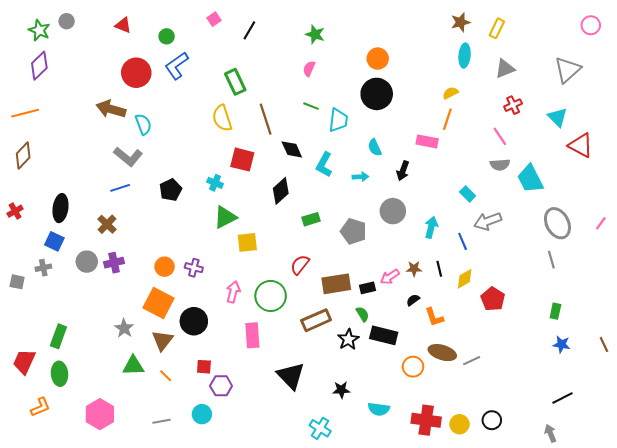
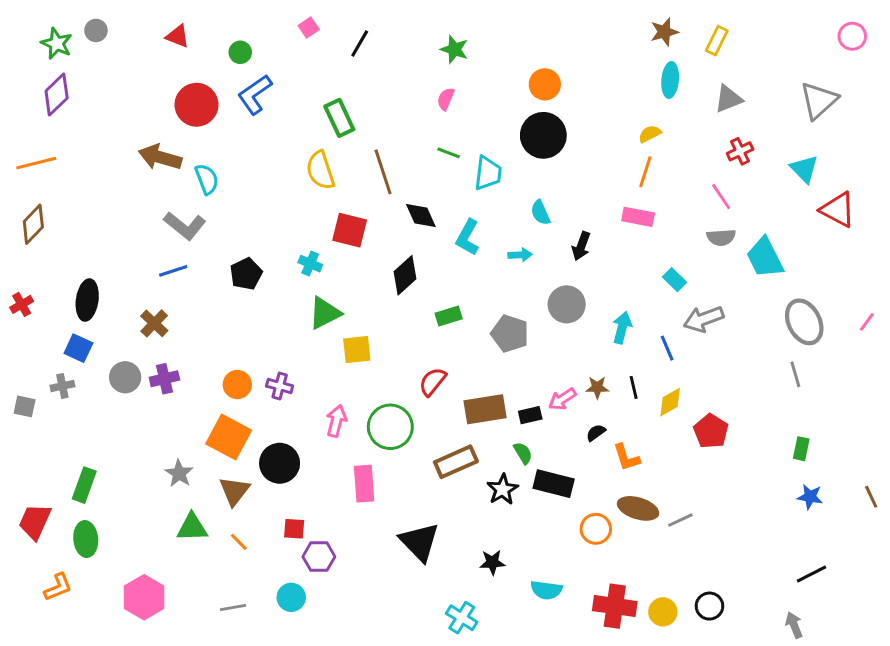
pink rectangle: (427, 141) -> (638, 217), moved

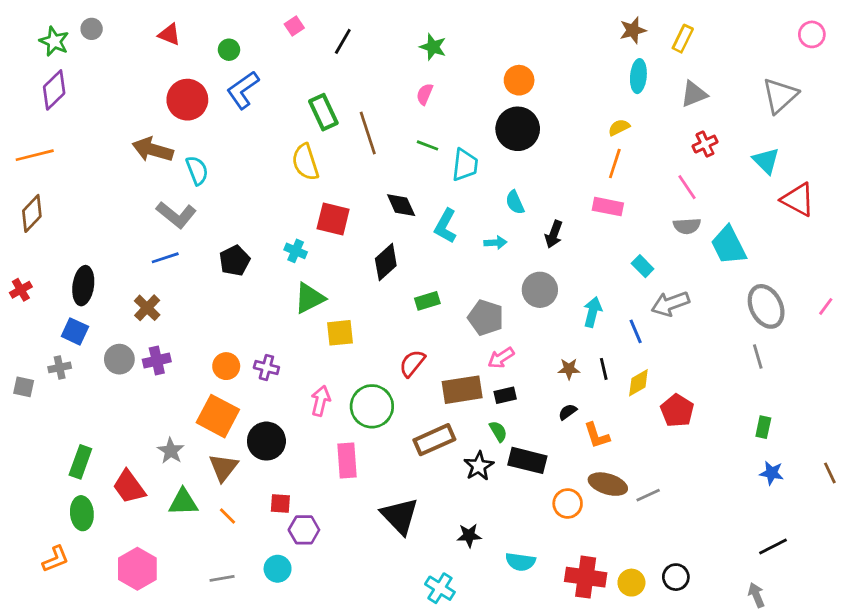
brown line: (383, 172) -> (368, 133), moved
pink arrow: (562, 399) -> (501, 358), moved
red trapezoid: (35, 522) -> (129, 487), moved, turned -60

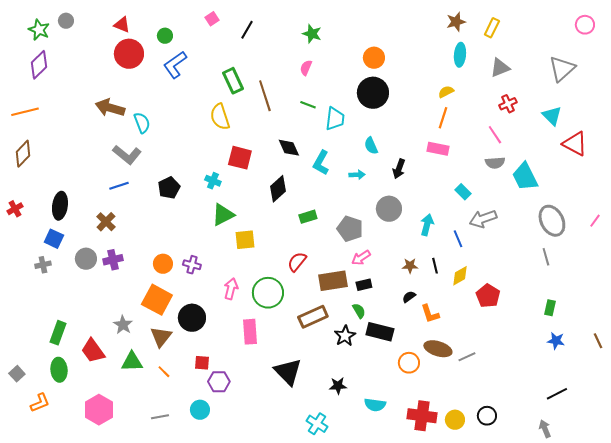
red circle: (187, 100) -> (129, 54), moved
gray square: (24, 387) -> (17, 374), moved, turned 35

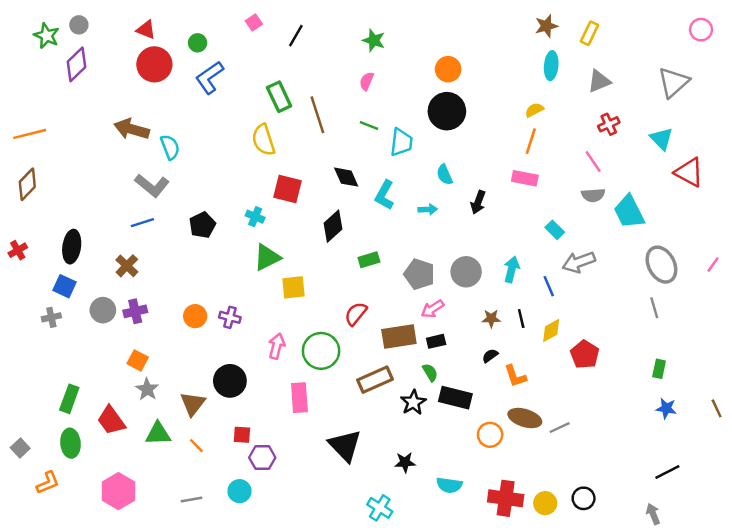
purple diamond: (39, 65) -> (76, 64), moved
gray circle: (389, 209) -> (466, 272), moved
orange square: (157, 300) -> (138, 360), moved, size x0.6

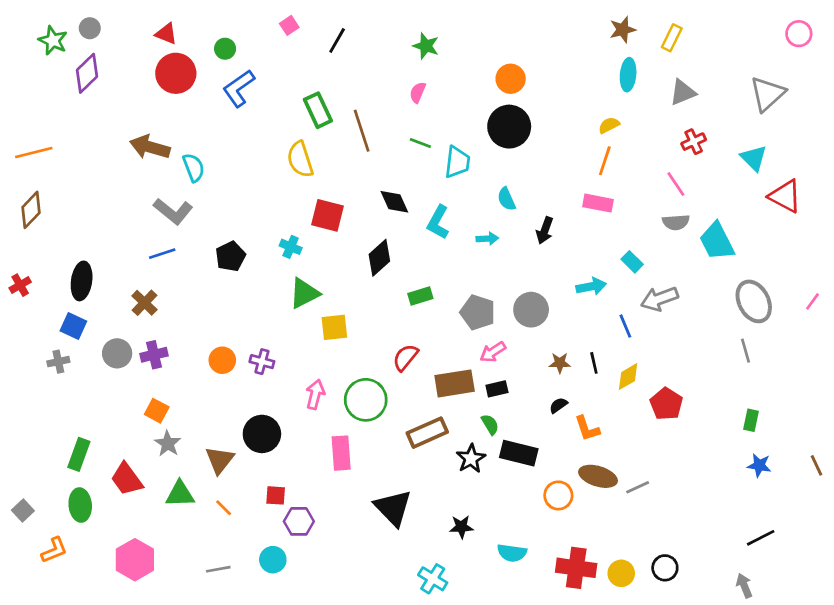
cyan arrow: (512, 269) -> (591, 286), moved, turned 65

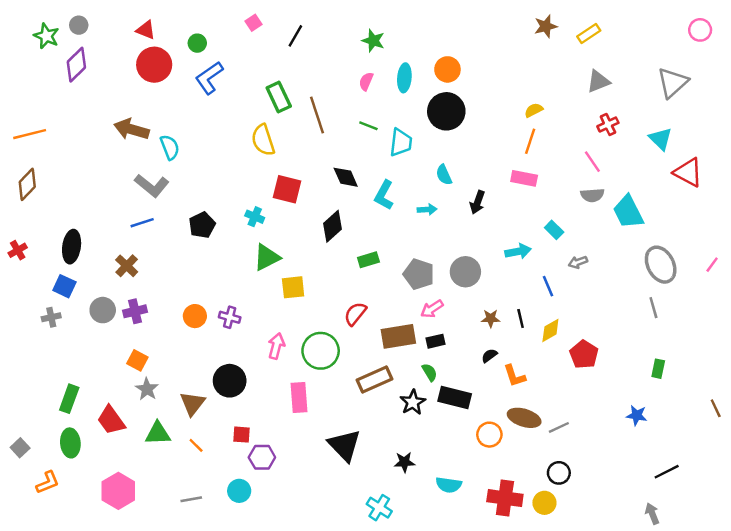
yellow rectangle: (672, 38) -> (589, 34), turned 30
cyan ellipse: (628, 75) -> (404, 78), moved
gray arrow: (659, 299) -> (578, 262), size x0.6
blue star: (759, 465) -> (637, 415), moved
black circle: (665, 568) -> (559, 473), moved

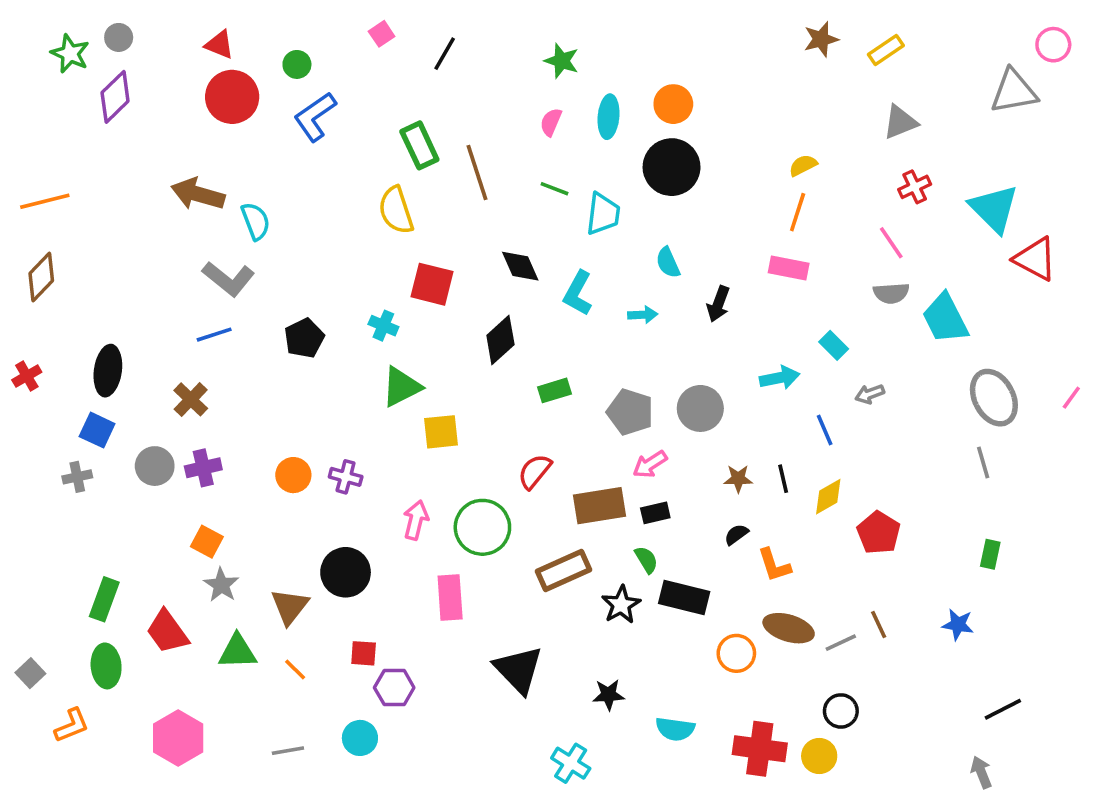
gray triangle: (673, 83) -> (1014, 91), moved, turned 32
cyan triangle: (661, 139) -> (994, 209), size x1.4
brown line: (716, 408) -> (879, 625), moved

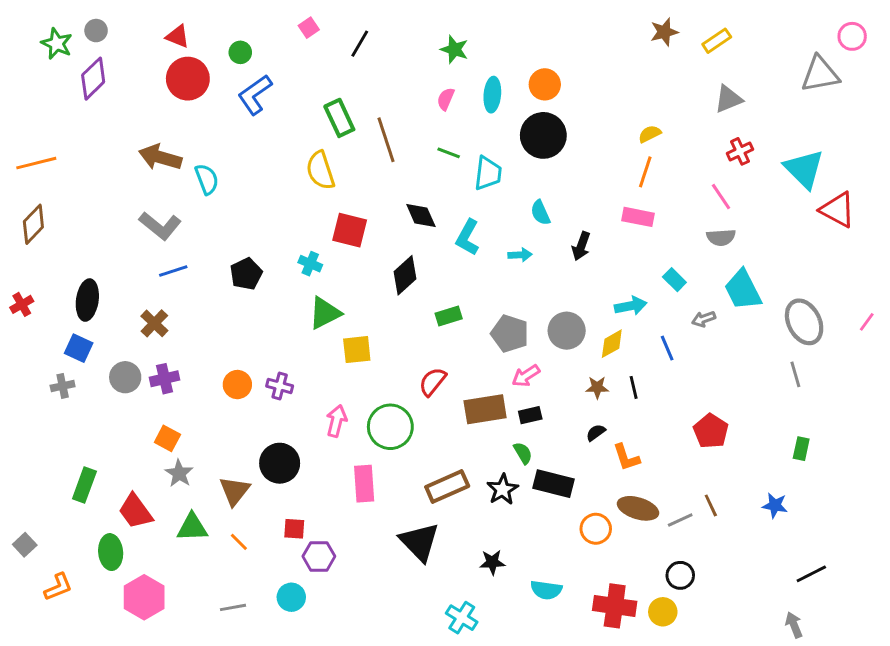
gray L-shape: (229, 279) -> (160, 226), moved
cyan trapezoid: (945, 318) -> (743, 290), moved
yellow diamond: (828, 497) -> (612, 344), moved
brown rectangle: (563, 570) -> (447, 486), moved
green ellipse: (106, 666) -> (111, 552), moved

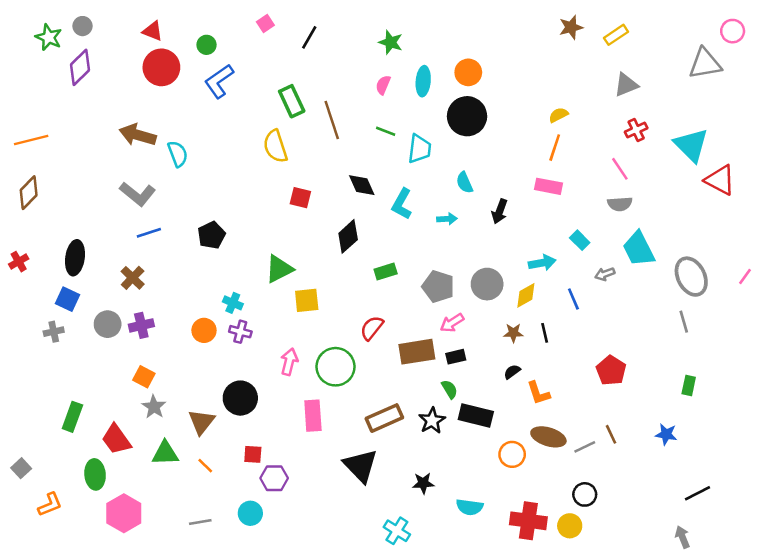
red square: (350, 230) -> (300, 198), size x0.7
cyan cross: (310, 264) -> (233, 303), moved

